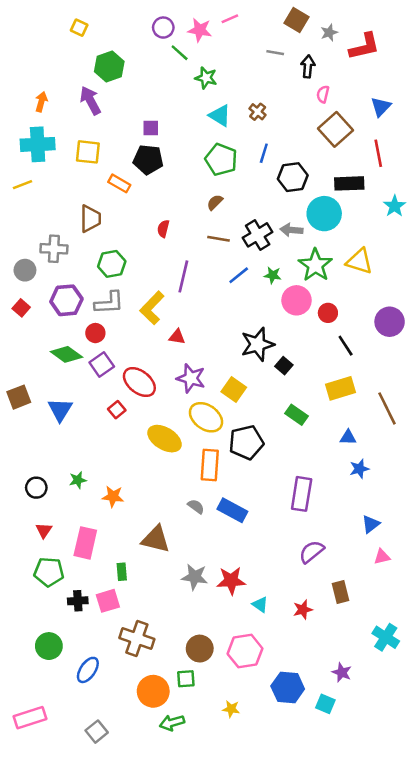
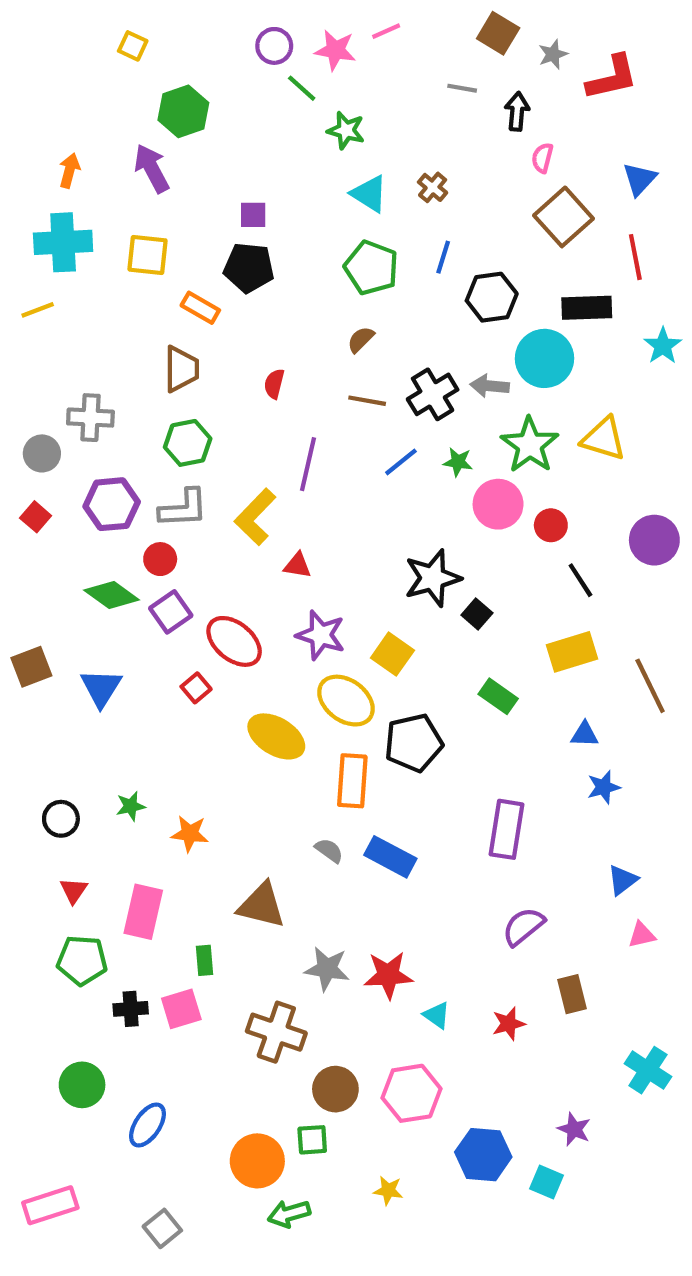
brown trapezoid: (90, 219) -> (181, 369), moved
brown cross: (137, 638) -> (276, 1032), moved

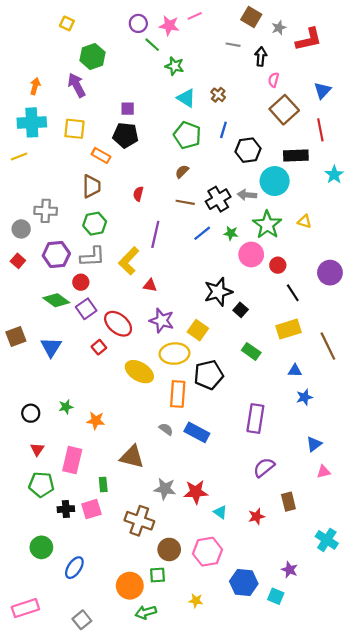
yellow triangle: (604, 439) -> (304, 221), size x0.6
yellow ellipse: (346, 701) -> (174, 354), turned -40

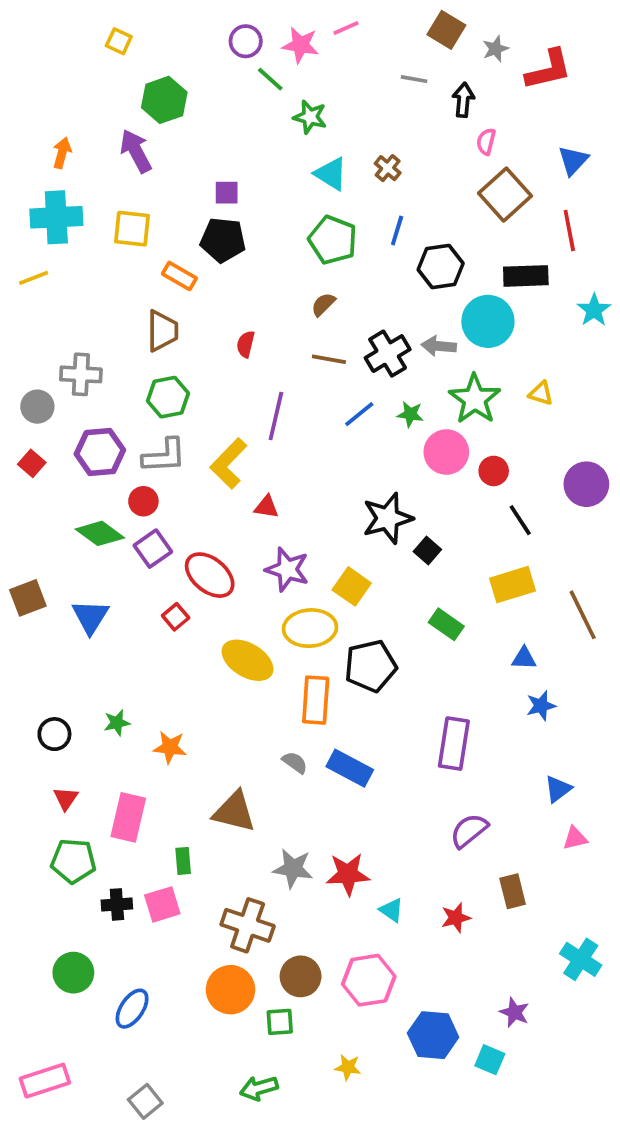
orange circle: (130, 586) -> (230, 990), moved

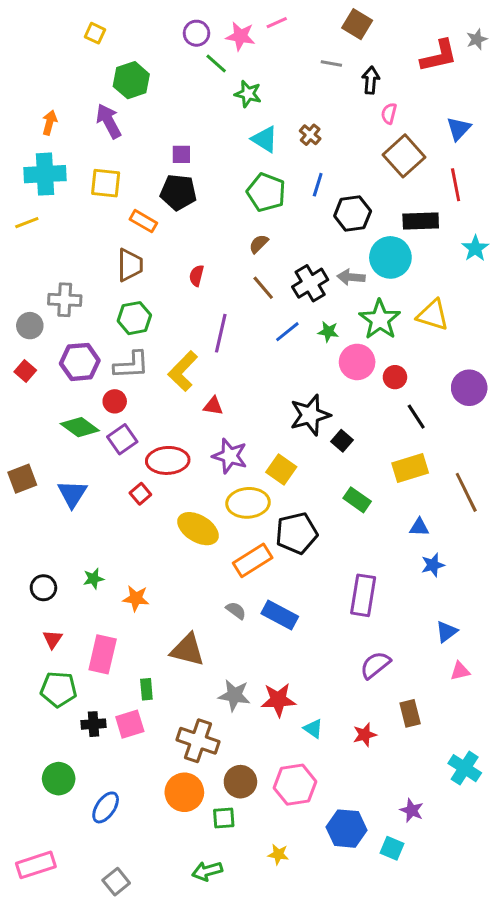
gray star: (496, 49) -> (477, 39), moved
brown line: (329, 359) -> (263, 288), turned 40
yellow triangle: (541, 393) -> (433, 315), size x1.6
red ellipse: (210, 575) -> (168, 460), turned -42
orange rectangle: (316, 700) -> (253, 560), turned 54

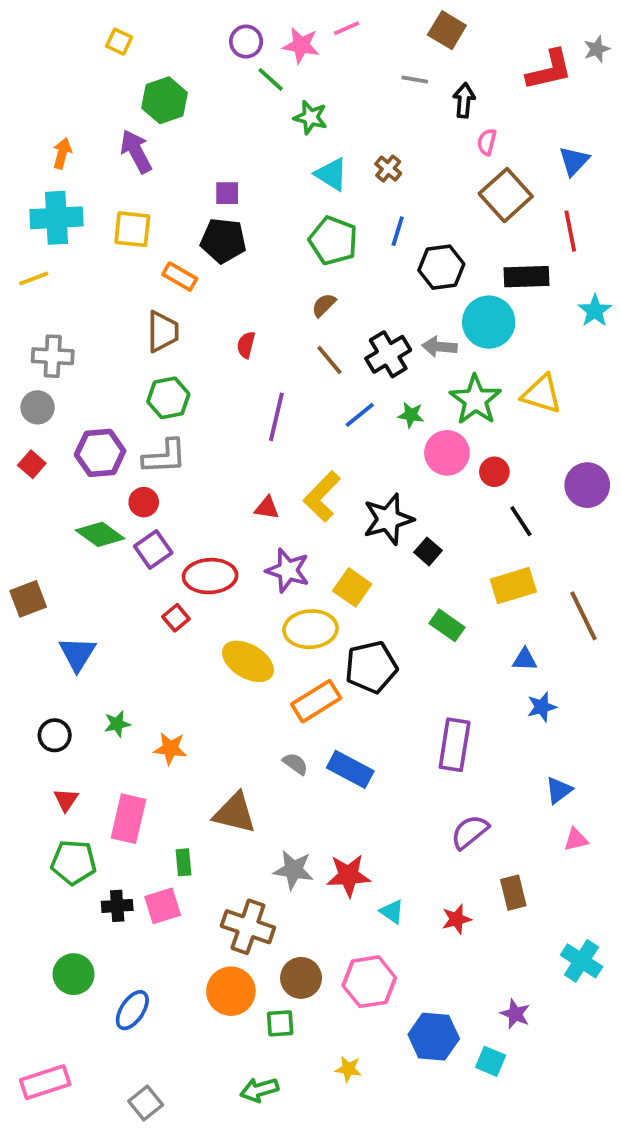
gray cross: (65, 300) -> (53, 356), moved
yellow L-shape: (183, 371) -> (322, 496), moved
blue triangle: (72, 494) -> (77, 654), moved

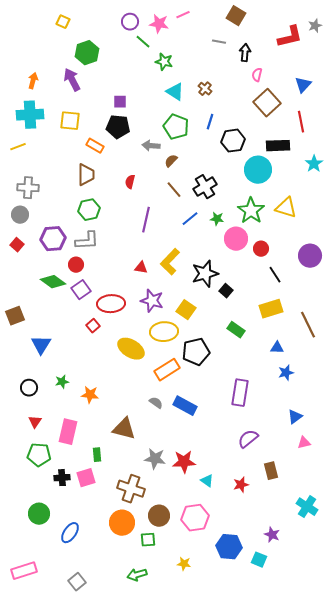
gray arrow: (439, 347) -> (151, 146), moved

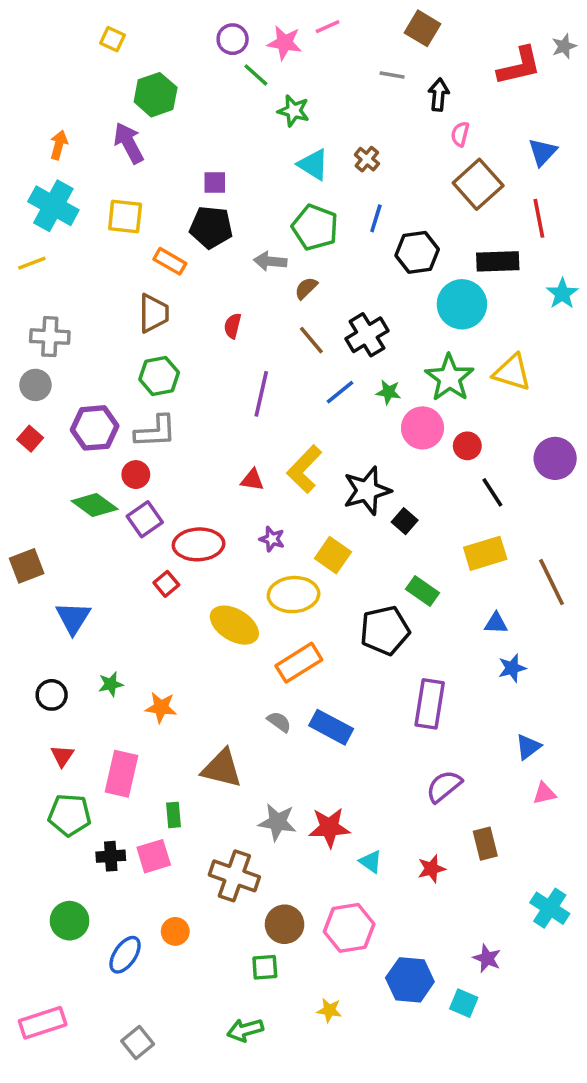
cyan cross: (30, 115) -> (53, 206), turned 32
purple star: (152, 301) -> (272, 539), size x0.6
black pentagon: (196, 352) -> (385, 630), moved
orange circle: (122, 523) -> (175, 931), moved, size x0.6

